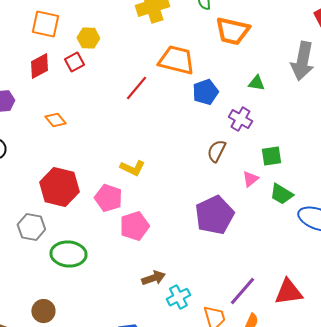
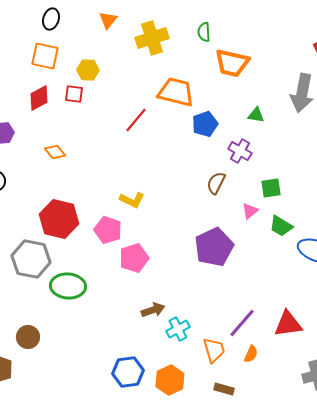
red square: (74, 62) -> (74, 94), turned 36
gray hexagon: (31, 227) -> (31, 259), size x1.4
brown circle: (43, 311) -> (28, 337), moved

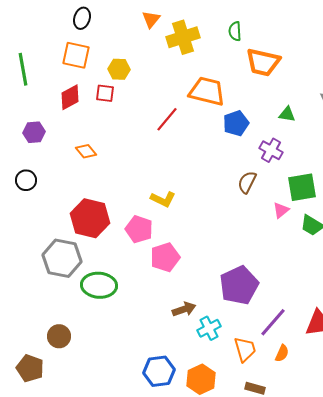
orange triangle: (108, 20) -> (151, 19), moved
green square: (271, 188) -> (302, 187), size x1.4
purple pentagon: (214, 247) -> (239, 285), moved

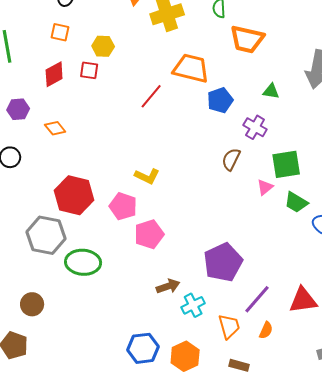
orange square: (76, 55) -> (60, 32), size x0.7
orange diamond: (86, 151) -> (55, 128), moved
brown circle: (59, 336) -> (32, 304), moved

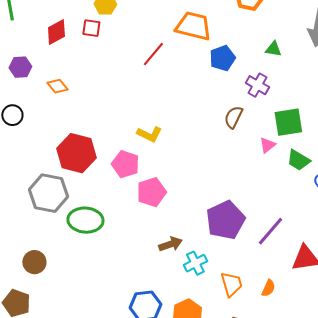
purple line: (257, 299) -> (270, 231), moved

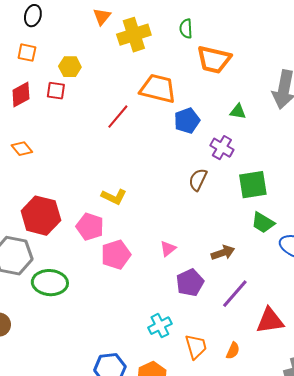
pink triangle: (267, 145) -> (168, 249), moved
purple pentagon: (225, 220) -> (190, 283), size x0.7
brown arrow: (170, 244) -> (223, 253), moved

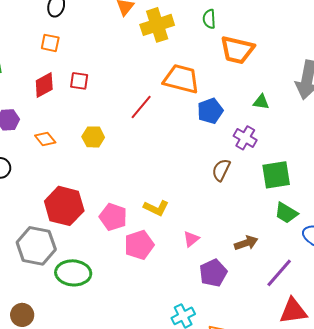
yellow hexagon: (70, 67) -> (93, 137), moved
yellow L-shape: (114, 197) -> (156, 208), moved
purple line: (235, 294) -> (279, 273), moved

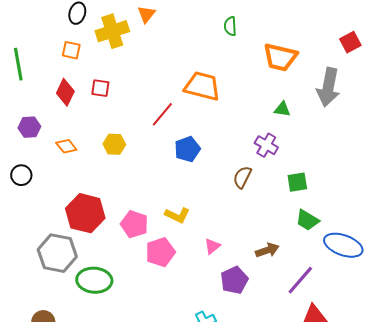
yellow cross: (157, 25) -> (112, 31), moved
orange trapezoid: (237, 50) -> (280, 57), moved
red diamond: (44, 85) -> (65, 92), turned -36
blue pentagon: (210, 111) -> (187, 149), moved
green square: (276, 175) -> (297, 182), size x0.7

